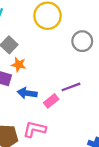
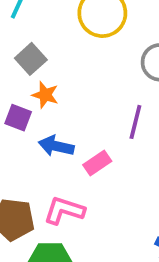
purple line: (71, 87) -> (135, 122), moved, turned -60

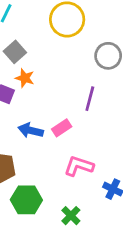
blue arrow: (56, 146) -> (31, 130), moved
pink L-shape: (64, 210) -> (79, 166), moved

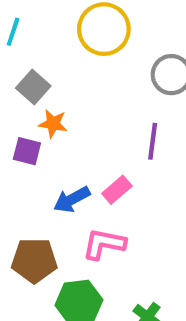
blue arrow: (31, 130) -> (72, 199), turned -35
pink L-shape: (79, 166) -> (104, 244), moved

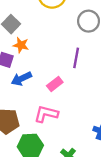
blue arrow: (72, 199) -> (21, 79), moved

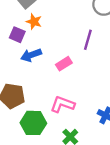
pink L-shape: (46, 114) -> (62, 104), moved

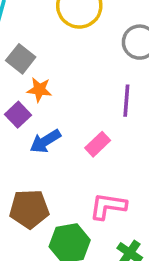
purple square: (17, 35) -> (18, 115), turned 35

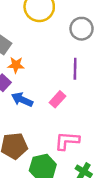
blue arrow: (45, 141) -> (22, 100), turned 60

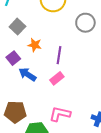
orange star: (16, 65) -> (35, 45), moved
purple line: (75, 69) -> (59, 55), moved

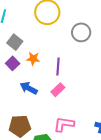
purple square: (13, 58) -> (13, 63), moved

